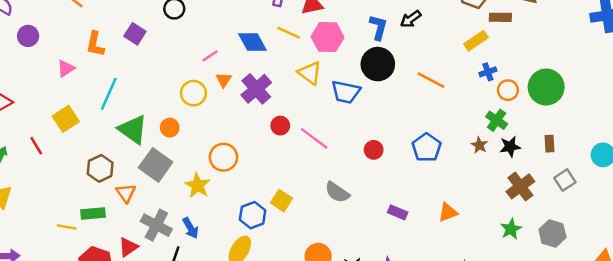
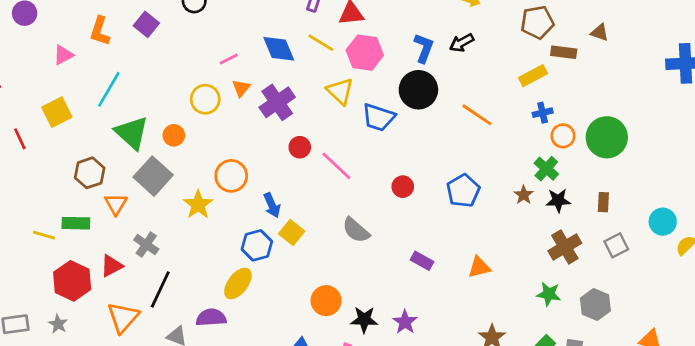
gray cross: (156, 225) -> (146, 245), size x0.7
blue arrow: (191, 228) -> (272, 205), moved
green star: (511, 229) -> (549, 294), turned 30

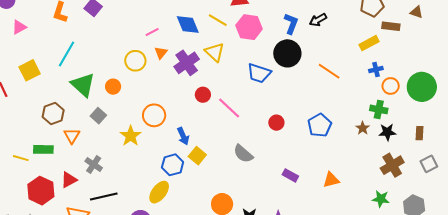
pink triangle: (63, 55) -> (19, 27), moved
yellow triangle: (340, 91) -> (215, 52), moved
green cross: (546, 169) -> (379, 109), turned -30
gray square: (153, 176) -> (98, 116), size x0.6
black line: (160, 289) -> (104, 196), turned 52

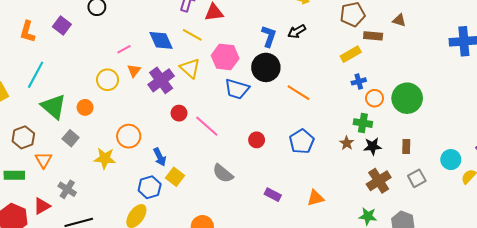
pink hexagon: (249, 27) -> (225, 57), moved
orange line: (329, 71) -> (298, 93), moved
yellow star: (131, 136) -> (105, 158), turned -30

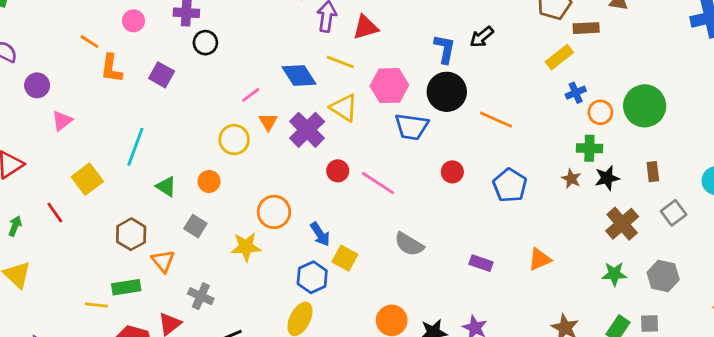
orange L-shape: (27, 32) -> (111, 68), moved
green triangle: (54, 107) -> (166, 186), size x0.6
red circle: (257, 140) -> (452, 172), moved

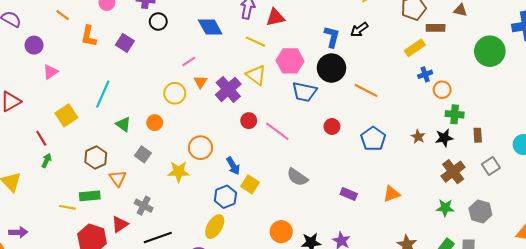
orange line: (89, 42) -> (63, 15), moved
blue diamond: (299, 76) -> (210, 27), moved
green circle: (645, 106) -> (490, 51), moved
green cross: (589, 148) -> (455, 114), moved
green arrow: (15, 226) -> (47, 160), moved

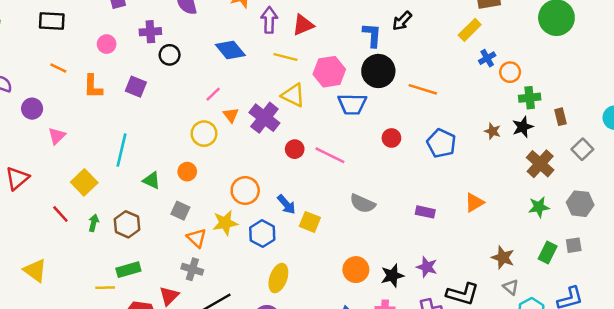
green arrow: (47, 160) -> (94, 223), moved
orange triangle: (118, 178) -> (197, 238), moved
blue hexagon: (225, 197) -> (262, 234), moved

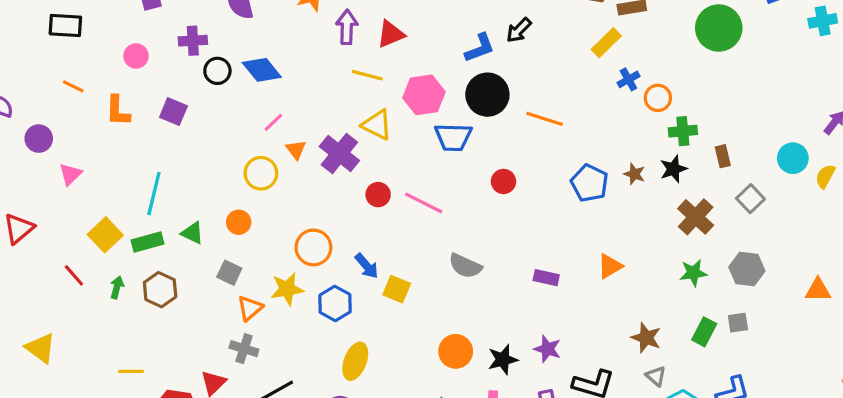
blue L-shape: (372, 35) -> (480, 48), turned 65
blue diamond: (230, 50) -> (262, 70), moved
blue pentagon: (441, 143) -> (590, 183), moved
orange triangle: (197, 238) -> (250, 308), turned 35
green rectangle: (128, 270) -> (147, 242), moved

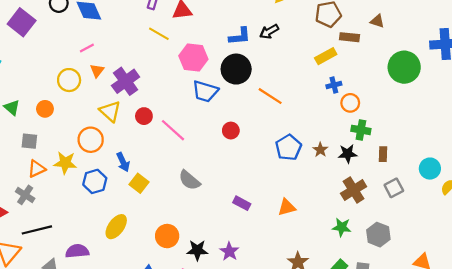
purple square: (173, 112) -> (22, 22), size x1.4
yellow triangle: (377, 125) -> (110, 111), moved
gray square: (229, 273) -> (29, 141), turned -35
yellow ellipse: (355, 361) -> (116, 227), moved

